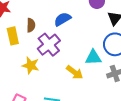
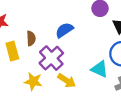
cyan triangle: (93, 57) -> (100, 69), turned 30
yellow arrow: (75, 72) -> (67, 81), moved

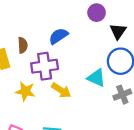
purple cross: (51, 58) -> (45, 66), turned 35

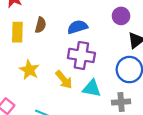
purple cross: (45, 66) -> (81, 55), moved
cyan triangle: (96, 78) -> (92, 88), moved, turned -30

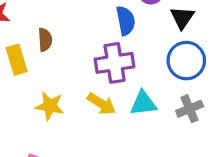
blue semicircle: (77, 27) -> (126, 21), moved, turned 114

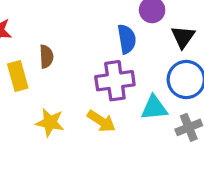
cyan triangle: (143, 103) -> (154, 108), moved

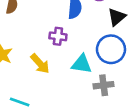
purple cross: (115, 81) -> (58, 36), size x0.6

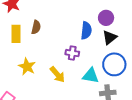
black triangle: (117, 17) -> (110, 38), moved

